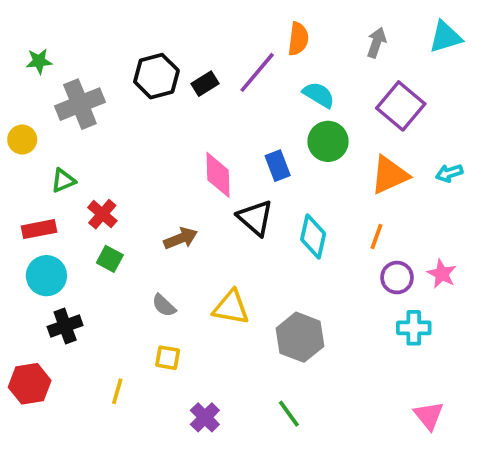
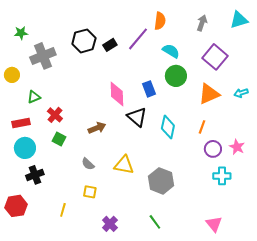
pink triangle: (429, 416) -> (214, 224), moved

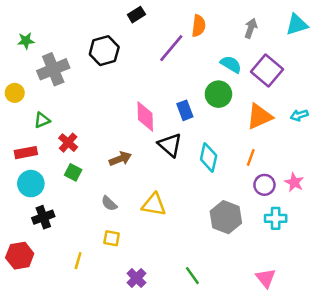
black rectangle: (110, 45) -> (136, 15), moved
cyan semicircle: (171, 51) -> (231, 64), moved
gray hexagon: (161, 181) -> (226, 217), moved

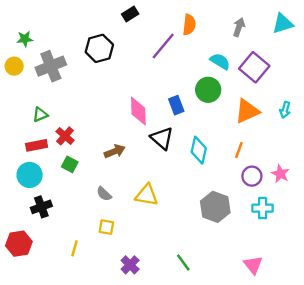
yellow circle: (15, 93) -> (14, 66), moved
cyan arrow: (299, 115) -> (285, 110), turned -56
red rectangle: (26, 153) -> (37, 145), moved

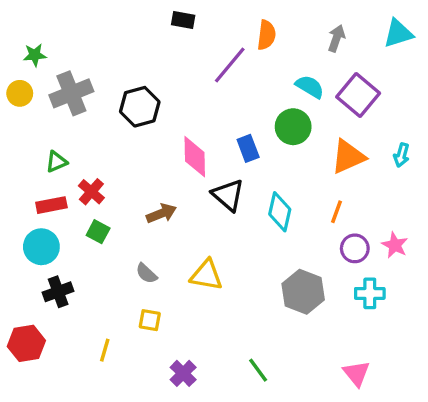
black rectangle: (130, 14) -> (183, 20), turned 42
black hexagon: (99, 48) -> (140, 107), moved

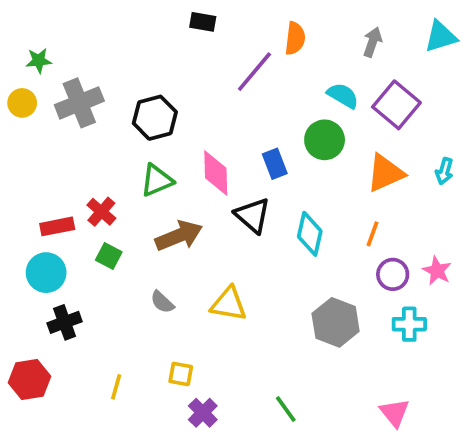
green triangle: (56, 162) -> (157, 180), moved, size x1.4
brown arrow: (161, 213) -> (179, 236), size x1.4
yellow square: (150, 320) -> (181, 374), moved

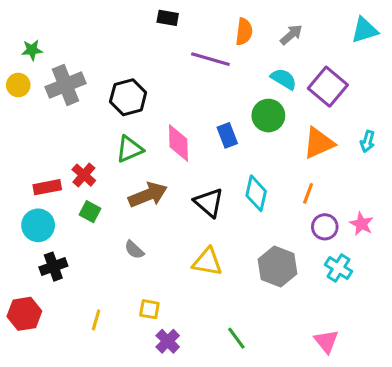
gray arrow: (372, 42) -> (291, 35), moved, turned 30
purple line: (254, 72) -> (210, 59), turned 66
black triangle: (253, 215) -> (209, 202), moved
yellow triangle: (229, 304) -> (207, 262), moved
cyan cross: (409, 324) -> (339, 268), turned 32

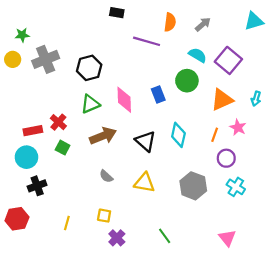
pink star: (361, 224) -> (238, 127), moved
gray semicircle: (134, 250) -> (106, 176), moved

